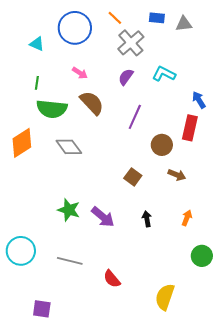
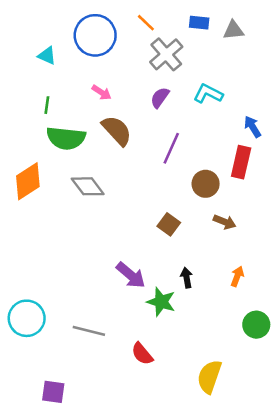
green star: (69, 210) -> (161, 302), moved

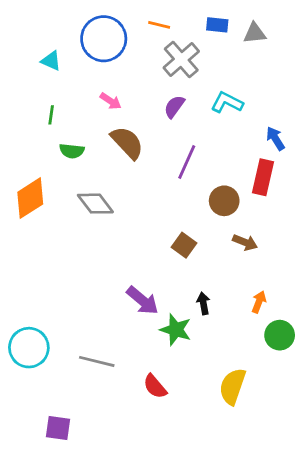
orange line: (146, 23) -> (159, 25), turned -30
green semicircle: (66, 138) -> (72, 151), size x0.6
green circle: (256, 325) -> (280, 335), moved
yellow semicircle: (209, 377) -> (233, 386), moved

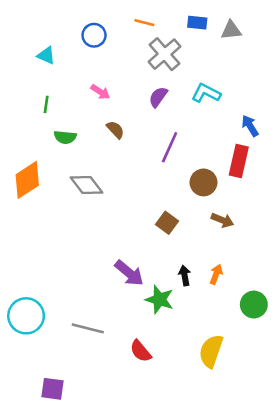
blue circle: (104, 39) -> (94, 35), size x0.6
brown semicircle: (127, 143) -> (115, 130), size x0.6
orange arrow: (259, 302) -> (216, 274), moved

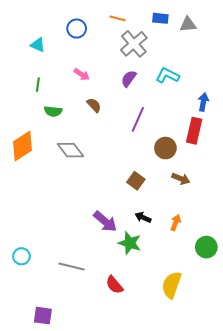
blue arrow: (250, 126) -> (203, 102), turned 42
black arrow: (185, 276) -> (143, 217), moved, turned -56
cyan circle: (26, 316) -> (21, 256), size x0.6

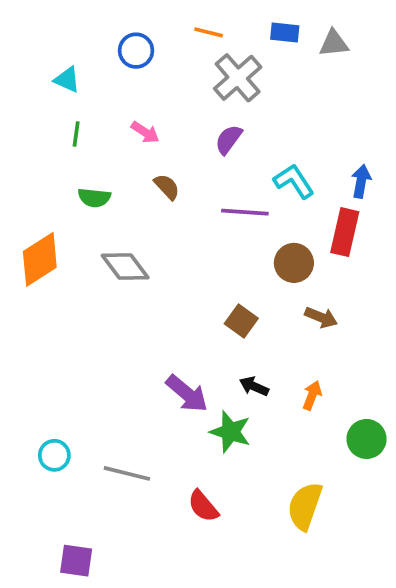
cyan L-shape: (168, 75) -> (294, 181), moved, turned 30
green line: (38, 85) -> (76, 134), moved
purple line: (138, 119) -> (245, 212), turned 70
cyan circle: (21, 256) -> (54, 455), moved

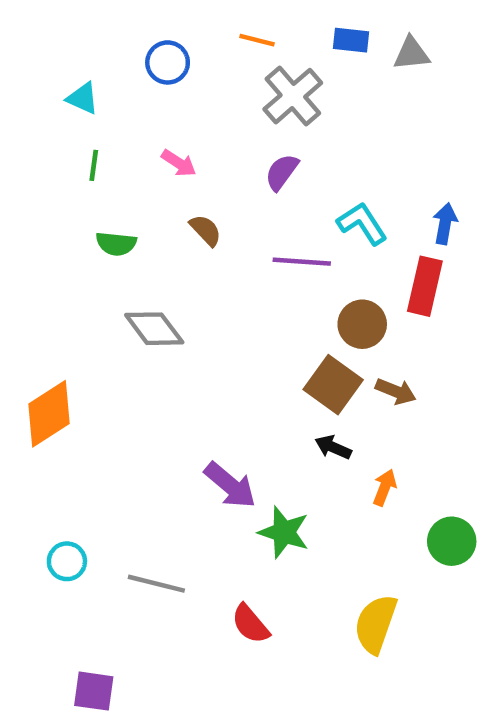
orange diamond: (40, 259) -> (49, 414), moved
brown square: (241, 321) -> (333, 385), moved, size x1.4
black arrow: (254, 386) -> (333, 447), moved

